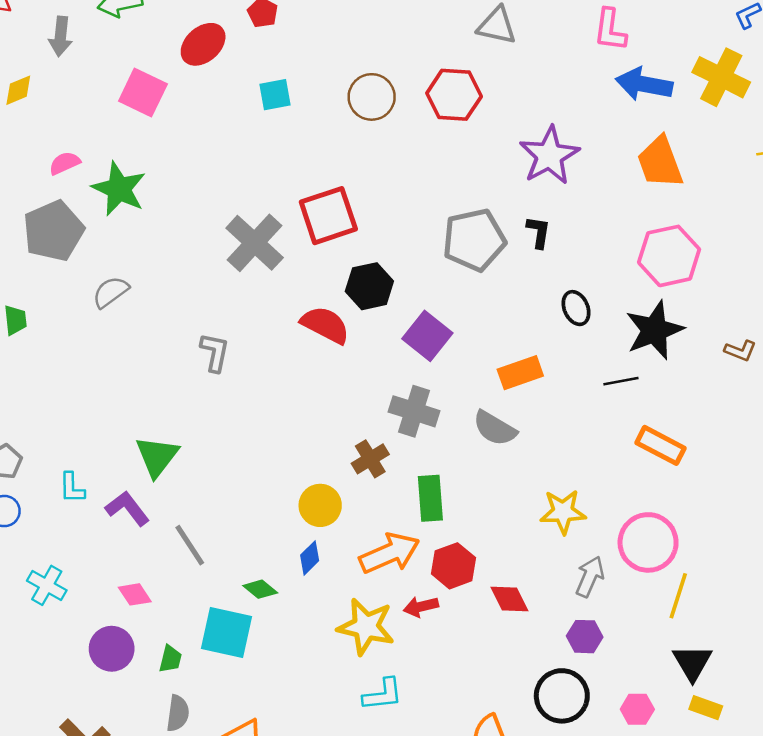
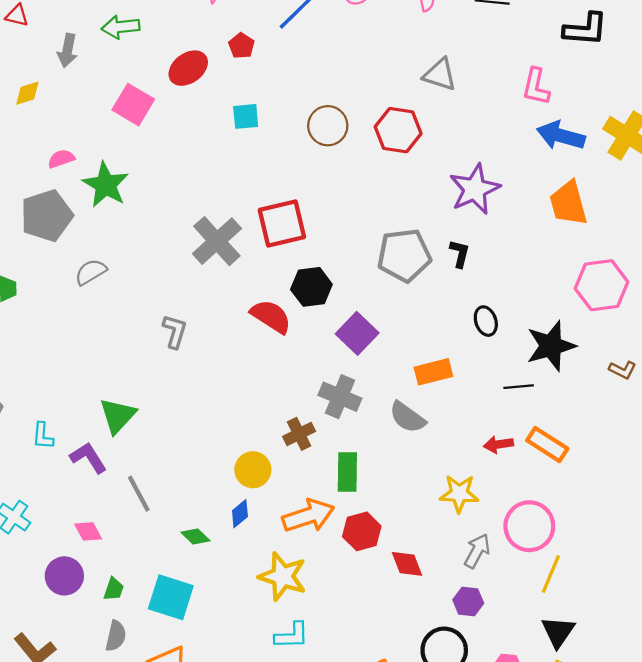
pink hexagon: (669, 256) -> (602, 285), moved
red arrow: (421, 607) -> (498, 444), moved
cyan square: (226, 632) -> (171, 597), moved

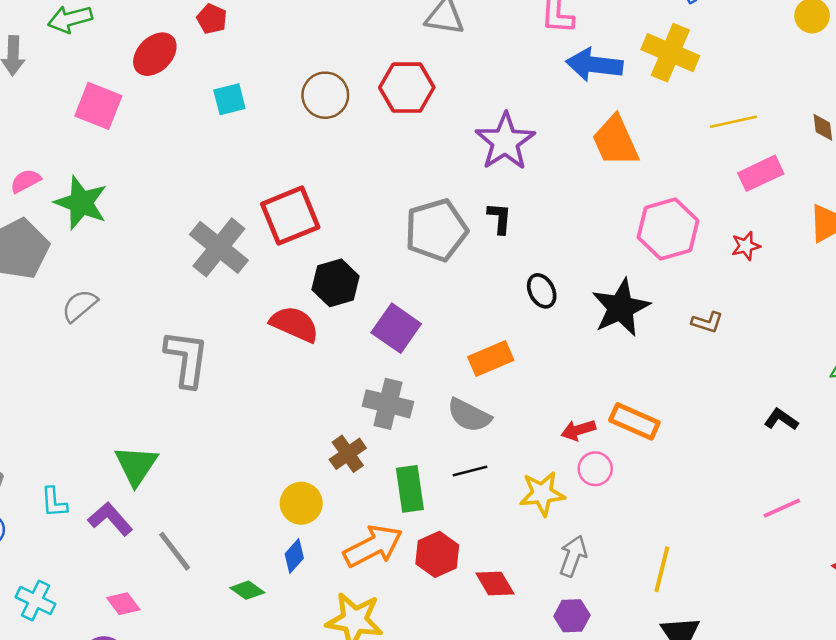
gray L-shape: (175, 331) -> (187, 359), size x1.5
black line: (519, 387) -> (470, 471), moved
pink circle: (529, 526) -> (595, 469), moved, size x0.6

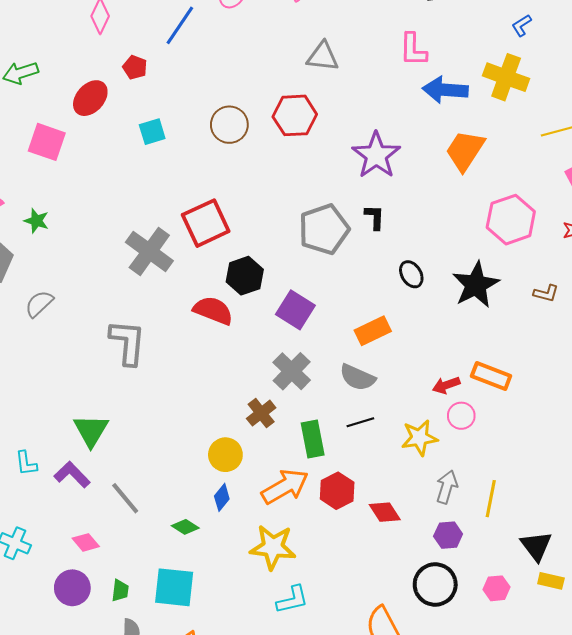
orange trapezoid: (615, 141) -> (465, 151), turned 60
green star: (81, 203) -> (36, 221), size x0.6
gray cross: (388, 404) -> (292, 371), turned 33
yellow line: (662, 569) -> (491, 499), moved

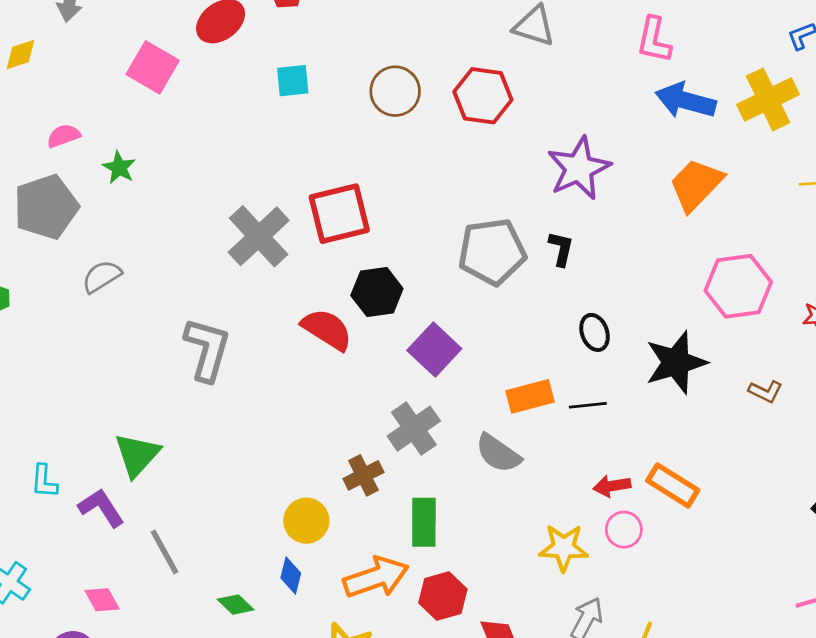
yellow cross: (506, 77) -> (768, 99), turned 33
black line: (360, 422) -> (588, 405), moved
blue diamond: (222, 497) -> (291, 576), turned -36

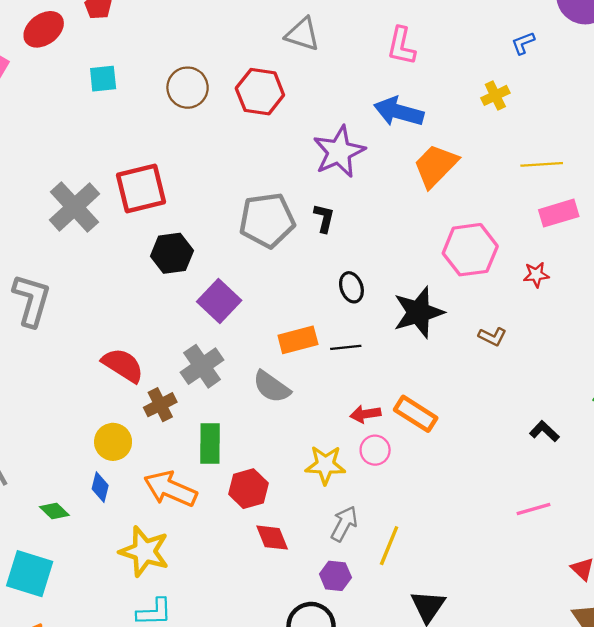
yellow cross: (768, 99) -> (495, 95), size x0.6
blue arrow: (686, 100) -> (399, 112), moved
red semicircle: (327, 329) -> (123, 365), moved
orange arrow: (376, 577) -> (170, 489), turned -138
red hexagon: (443, 596) -> (248, 489), moved

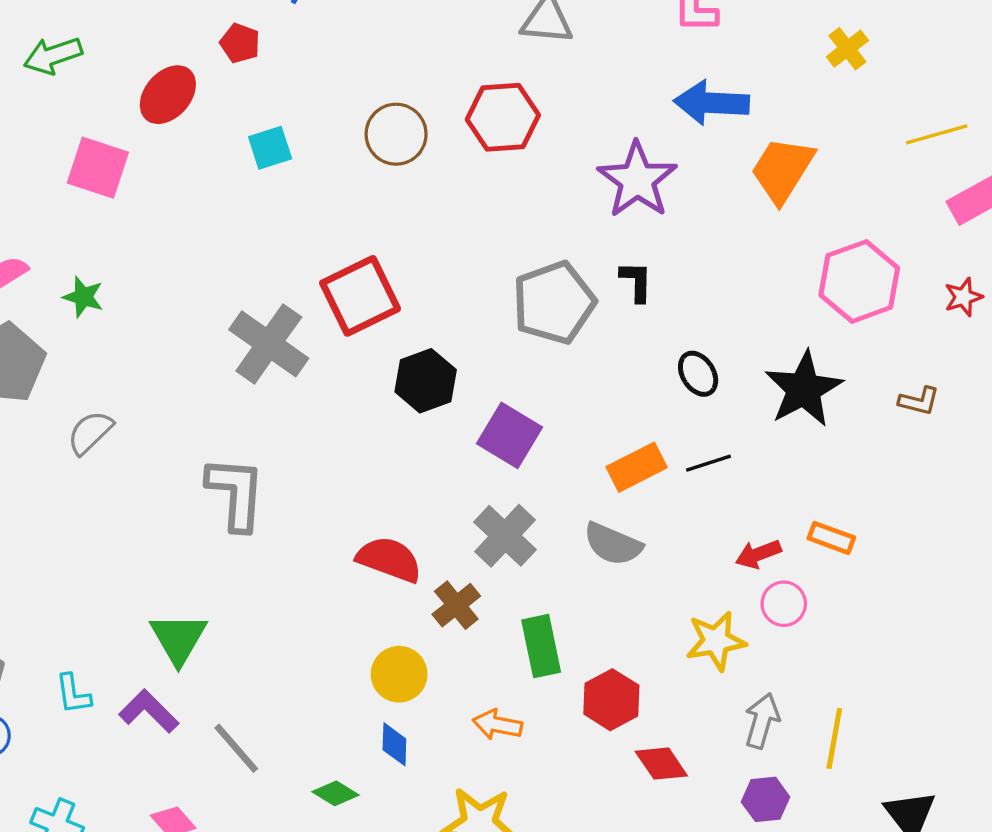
orange rectangle: (416, 414) -> (831, 538), size x0.7
orange arrow: (170, 489) -> (497, 725), size x0.6

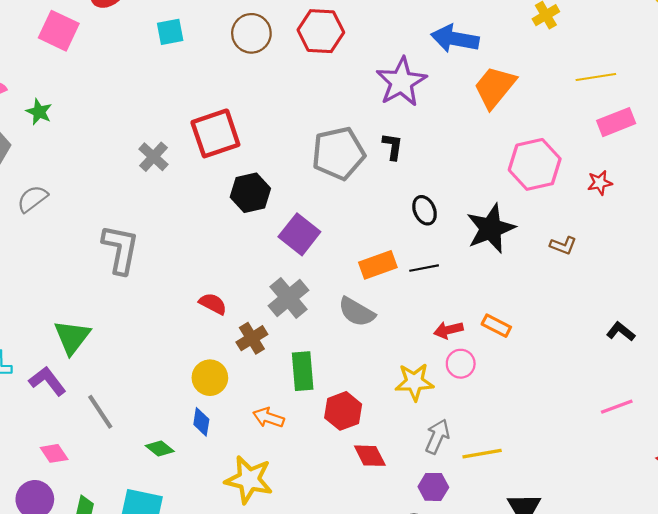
gray cross: (269, 344) -> (153, 157), size x0.6
red semicircle: (389, 559) -> (213, 304), size x0.7
yellow line: (834, 738) -> (482, 454), turned 63

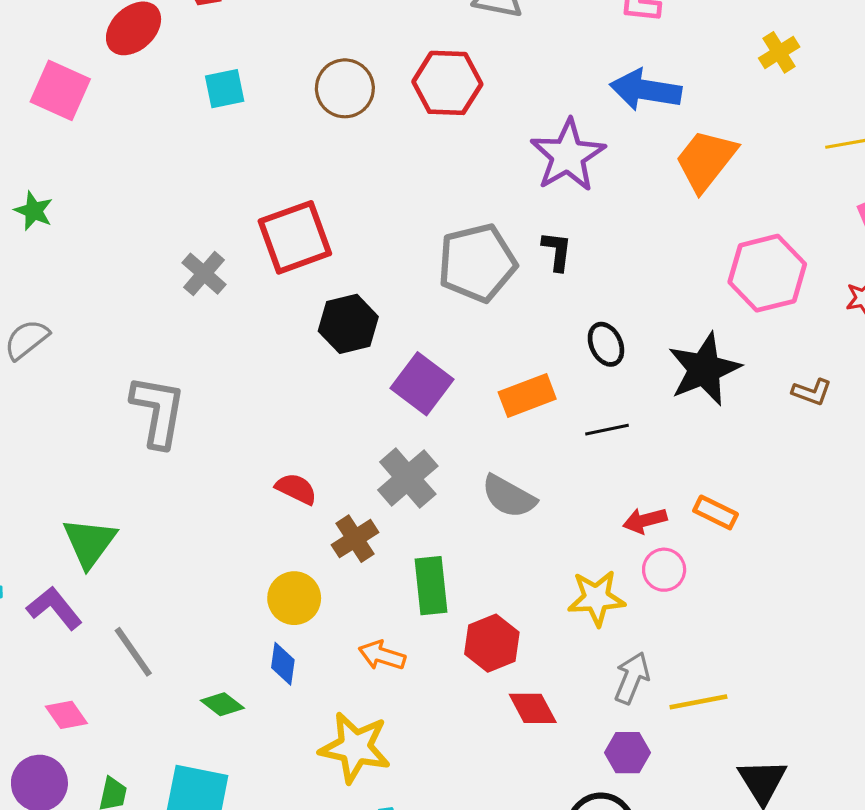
orange rectangle: (378, 265) -> (527, 396), moved

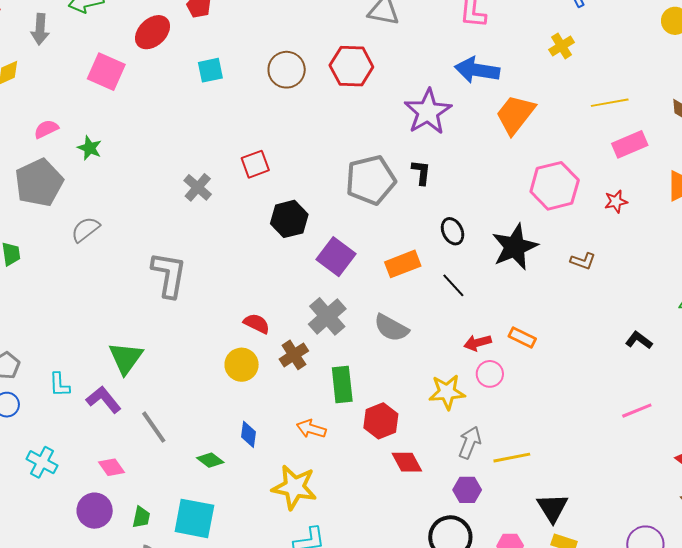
red square: (295, 237) -> (255, 164), size x0.6
black line: (607, 430) -> (453, 285), turned 60
yellow circle: (294, 598) -> (242, 365), moved

